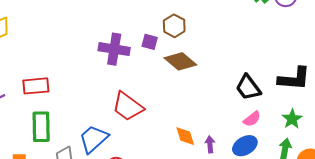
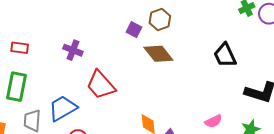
purple cross: (114, 49) -> (73, 50), moved, size x0.7
red rectangle: (36, 86) -> (20, 48), size x0.7
black trapezoid: (248, 87) -> (225, 55), moved

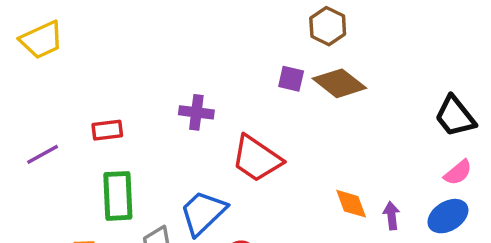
purple square: (134, 30) -> (291, 79), moved
black trapezoid: (225, 55) -> (455, 116), moved

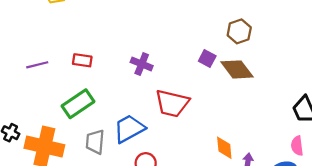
red trapezoid: (257, 159) -> (172, 103), turned -36
pink semicircle: (458, 172) -> (297, 146), turned 108
green rectangle: (118, 196) -> (78, 104), turned 44

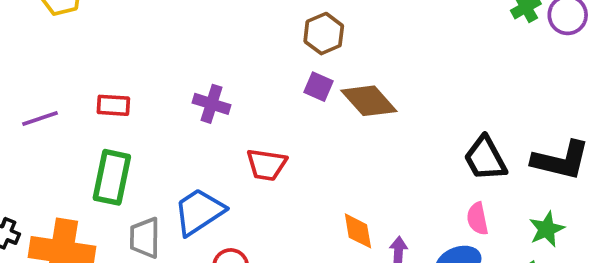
brown hexagon: (239, 31) -> (324, 34), moved
red trapezoid: (172, 103) -> (267, 165), size x0.7
green rectangle: (78, 104) -> (112, 177), turned -40

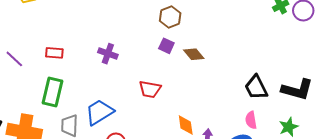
brown diamond: (369, 101) -> (194, 54), size x0.7
purple line: (40, 118) -> (14, 59), turned 60
red trapezoid: (267, 165) -> (150, 89), moved

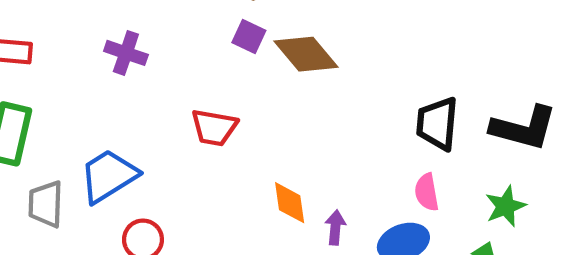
brown diamond: (194, 54) -> (306, 54), size x1.4
black trapezoid: (256, 87) -> (437, 124), turned 32

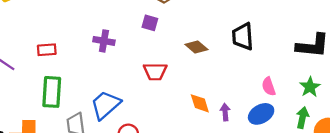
purple square: (249, 36) -> (150, 23), moved
brown diamond: (306, 54) -> (196, 47), moved, size x0.7
black trapezoid: (437, 124) -> (243, 36), moved

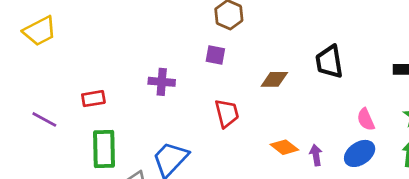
brown diamond: (196, 47) -> (274, 79), turned -35
red trapezoid: (155, 71) -> (227, 113), turned -100
orange diamond: (200, 103) -> (284, 147), turned -30

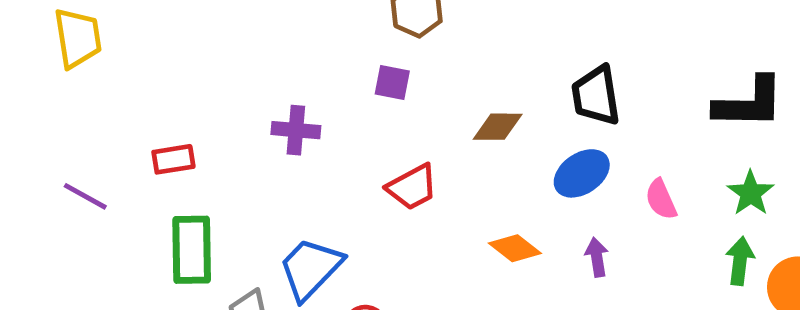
yellow trapezoid: (40, 31) -> (78, 38), turned -72
red trapezoid: (227, 113) -> (412, 187), turned 76
blue ellipse: (360, 153) -> (582, 173), moved
purple arrow: (316, 155) -> (597, 257), moved

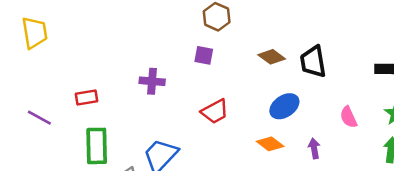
brown diamond: (498, 127) -> (272, 57), moved, turned 36
blue ellipse: (582, 173) -> (284, 106), moved

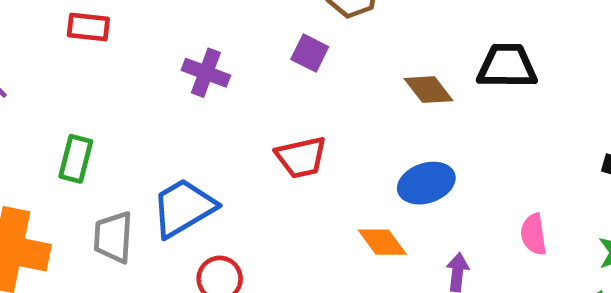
black trapezoid: (313, 62) -> (507, 66), moved, turned 84
red rectangle: (86, 97) -> (88, 27), moved
green rectangle: (97, 146) -> (76, 159), size x0.7

